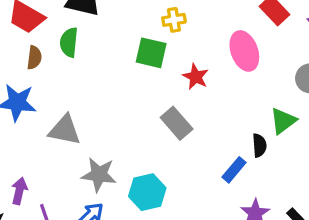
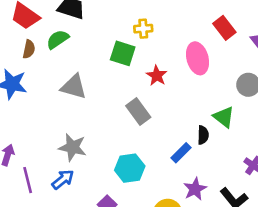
green semicircle: (69, 42) -> (58, 39), turned 45
green triangle: (283, 121) -> (224, 117), turned -50
gray triangle: (65, 130) -> (74, 87), moved
cyan hexagon: (147, 192) -> (130, 168), moved

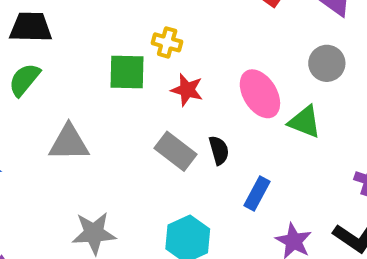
yellow cross: (143, 29) -> (167, 42), moved, turned 36
pink ellipse: (198, 58) -> (260, 94), moved
black semicircle: (203, 135) -> (219, 150), moved

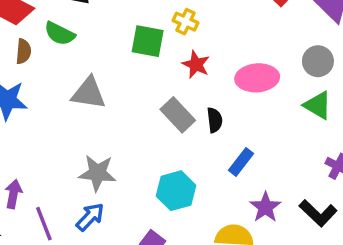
green semicircle: (24, 80) -> (60, 34), turned -112
pink ellipse: (260, 94) -> (257, 78), turned -72
green triangle: (305, 122) -> (318, 105), moved

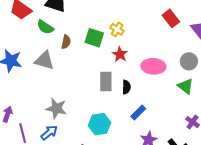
brown semicircle: (23, 51) -> (66, 42), moved
gray triangle: (89, 93) -> (44, 61), moved
gray rectangle: (178, 115) -> (106, 81), turned 36

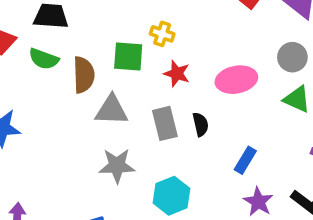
brown semicircle: (66, 42) -> (84, 75), size x1.5
gray triangle: (44, 61) -> (112, 110), moved
gray star: (56, 108) -> (117, 166), moved
blue rectangle: (138, 113) -> (245, 160), moved

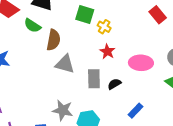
green square: (128, 57) -> (85, 15), moved
black semicircle: (201, 124) -> (114, 84), turned -120
gray star: (117, 166) -> (63, 110), moved

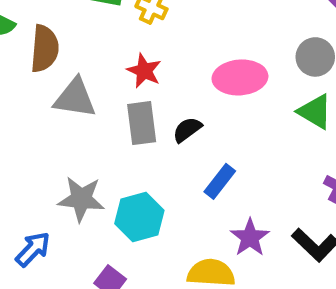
red star: (107, 51) -> (144, 71), moved
blue rectangle: (136, 111) -> (220, 181), moved

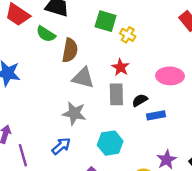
blue rectangle: (220, 181) -> (156, 115), moved, turned 36
gray star: (81, 199) -> (74, 113), moved
blue arrow: (33, 249) -> (61, 146), moved

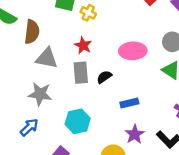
blue rectangle: (156, 115) -> (129, 103), moved

